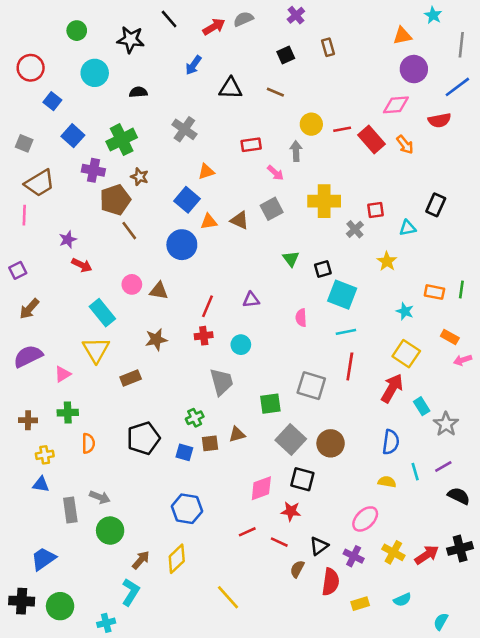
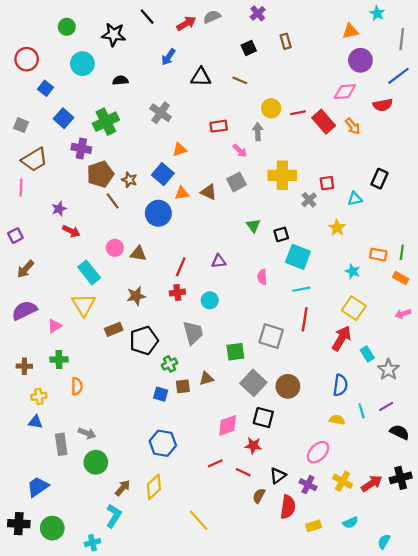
brown star: (140, 177) -> (129, 180), moved
orange rectangle: (450, 337) -> (401, 278), moved
black pentagon: (143, 438) -> (144, 341), moved

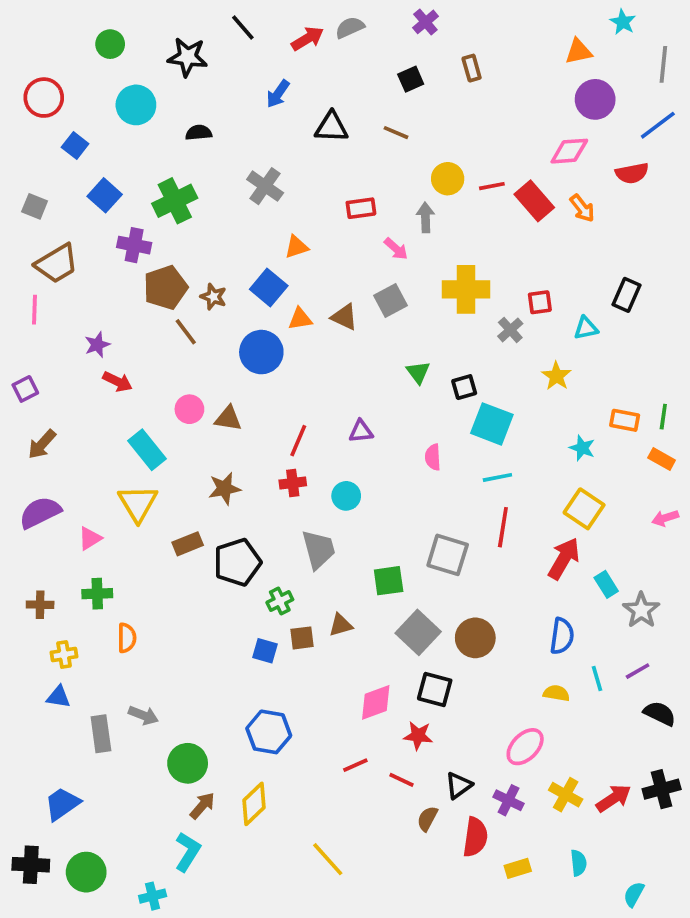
green circle: (96, 462) -> (188, 763), moved
cyan semicircle: (350, 523) -> (579, 863), turned -72

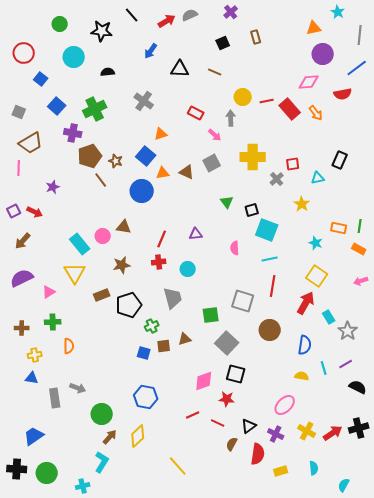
red rectangle: (361, 208) -> (196, 113), turned 35
red arrow: (118, 382) -> (35, 212), moved
pink circle: (189, 409) -> (103, 236), moved
brown circle: (475, 638) -> (270, 330), moved

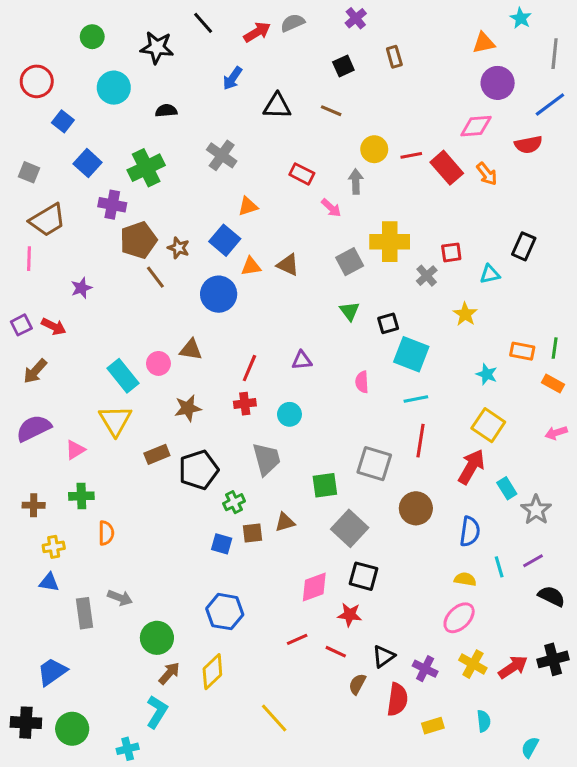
gray square: (212, 163) -> (350, 262), moved
pink ellipse: (285, 405) -> (459, 618), moved

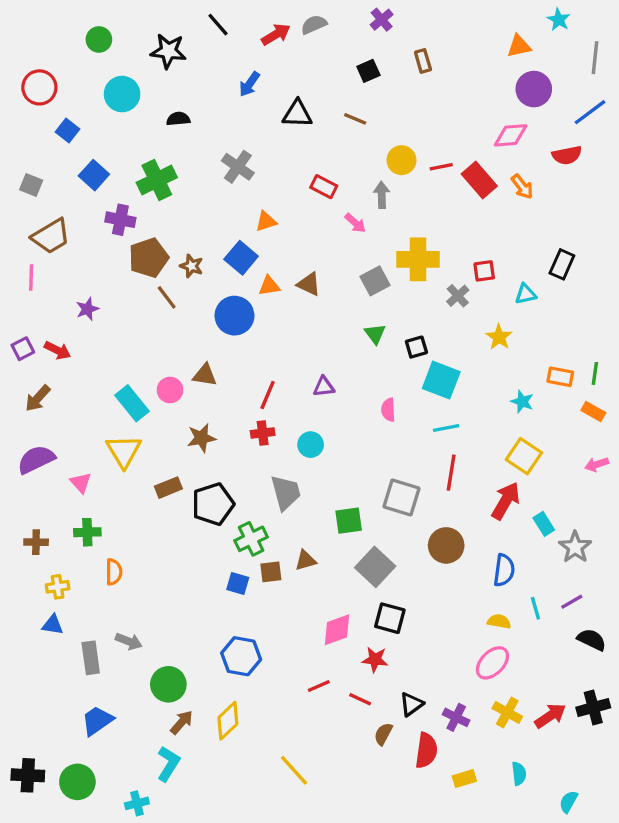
pink triangle: (75, 450) -> (81, 483), turned -40
green cross: (234, 502) -> (251, 539), size x1.4
blue trapezoid: (52, 672) -> (97, 721), moved

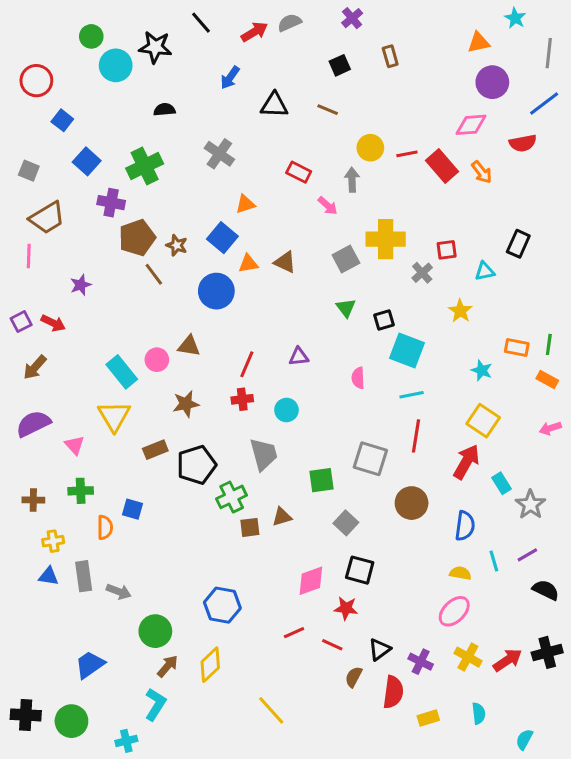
cyan circle: (122, 94) -> (116, 65), moved
gray square: (375, 567) -> (346, 523), size x0.7
blue square: (238, 583) -> (132, 509), moved
gray rectangle: (91, 658) -> (84, 576), moved

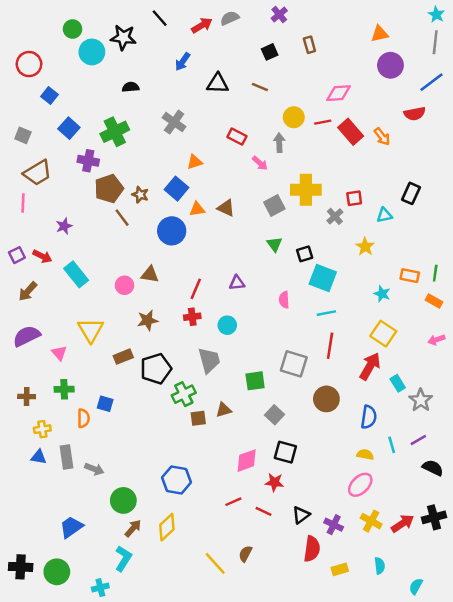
cyan star: (515, 18) -> (436, 14), moved
pink diamond: (471, 125) -> (338, 93), moved
cyan rectangle: (122, 372) -> (76, 274), moved
brown semicircle: (354, 677) -> (245, 554), moved

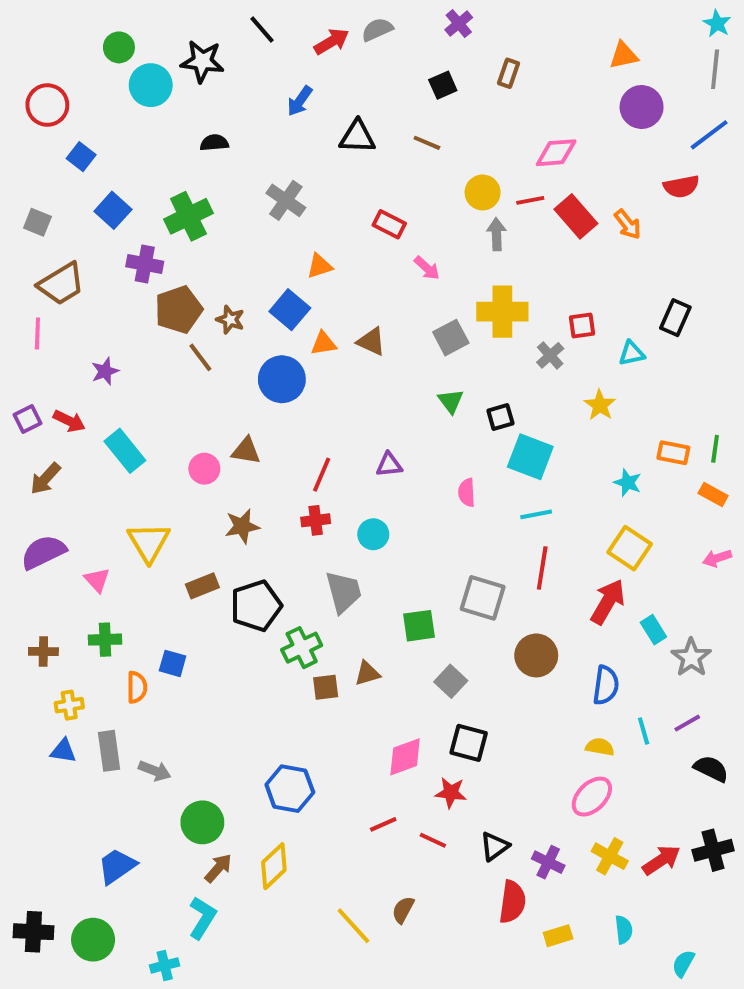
brown rectangle: (309, 45) -> (508, 73), turned 35
gray arrow: (279, 143) -> (496, 234), moved

